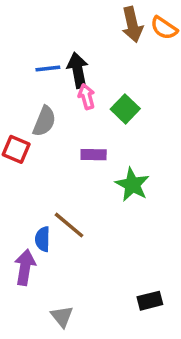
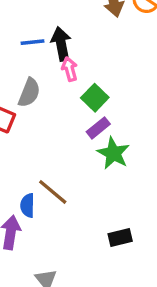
green square: (125, 109) -> (95, 98), moved
purple rectangle: (94, 155) -> (98, 128), moved, turned -40
black rectangle: (150, 301) -> (120, 237), moved

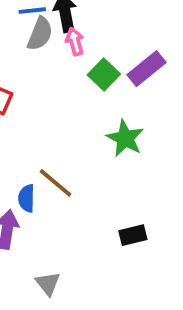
gray semicircle: (29, 93) -> (40, 34), moved
purple rectangle: (98, 128) -> (146, 69), moved, size x1.4

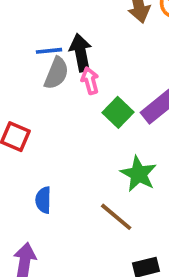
brown line: (55, 183) -> (116, 217), moved
blue semicircle: (26, 198) -> (43, 200), moved

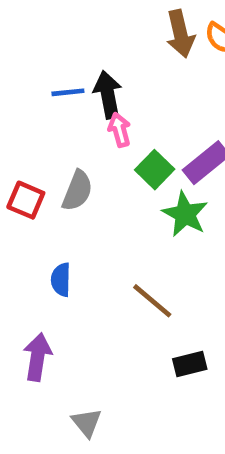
gray semicircle: (56, 73) -> (77, 191), moved
green star: (139, 174) -> (185, 214), moved

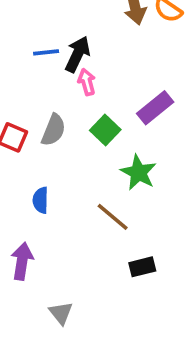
black arrow: (108, 95) -> (77, 54), turned 36
green square: (155, 170) -> (105, 130), moved
green star: (185, 214) -> (138, 173), moved

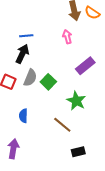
black arrow: (77, 54) -> (22, 54), moved
pink arrow: (87, 82) -> (67, 37), moved
green square: (105, 130) -> (48, 82), moved

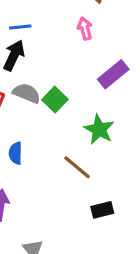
gray semicircle: (30, 78) -> (27, 93), turned -90

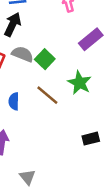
brown line: (77, 167) -> (47, 95), moved
black rectangle: (102, 210) -> (91, 139), moved

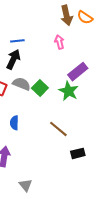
green star: (80, 83) -> (69, 91), moved
brown line: (47, 95) -> (58, 129), moved

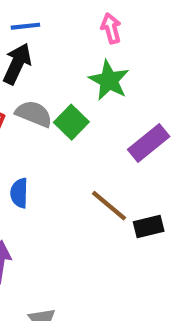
purple rectangle: (78, 72) -> (149, 143), moved
green star: (69, 91) -> (109, 80), moved
black rectangle: (78, 153) -> (149, 226), moved

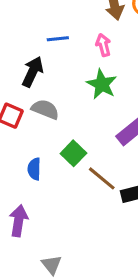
blue line: (25, 26) -> (58, 39), moved
green square: (71, 122) -> (73, 153), moved

